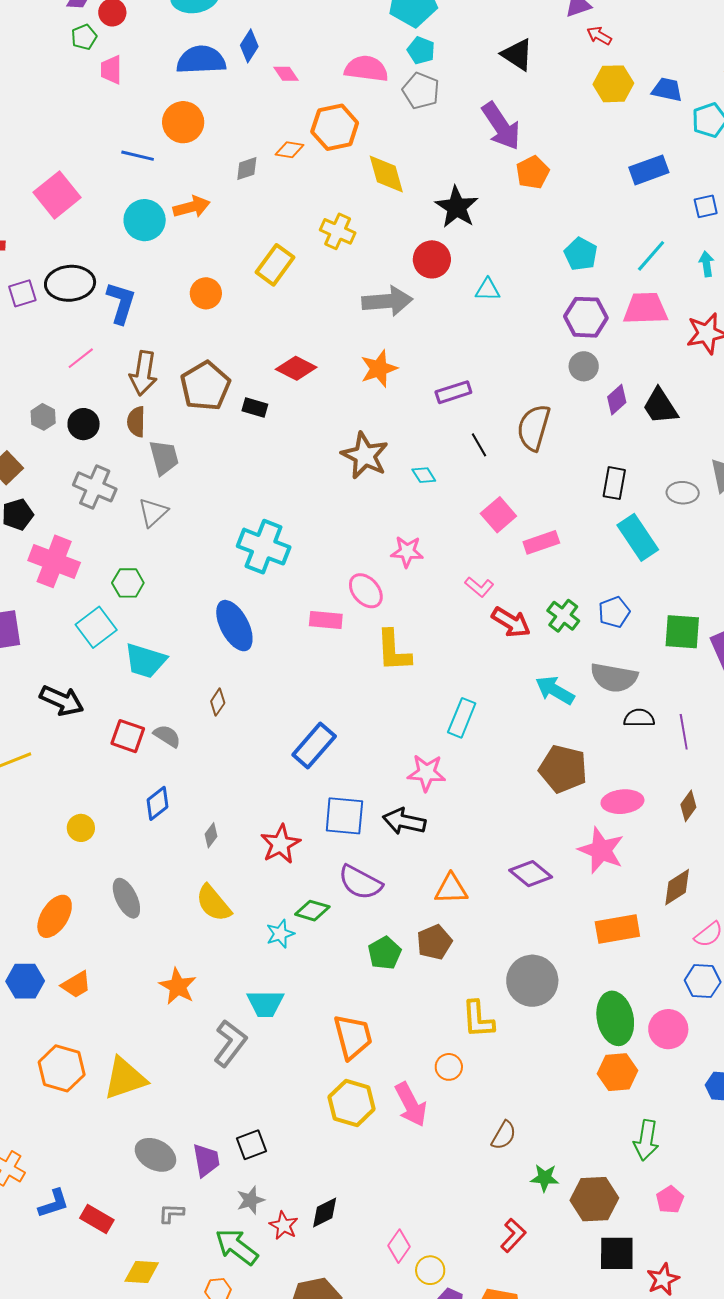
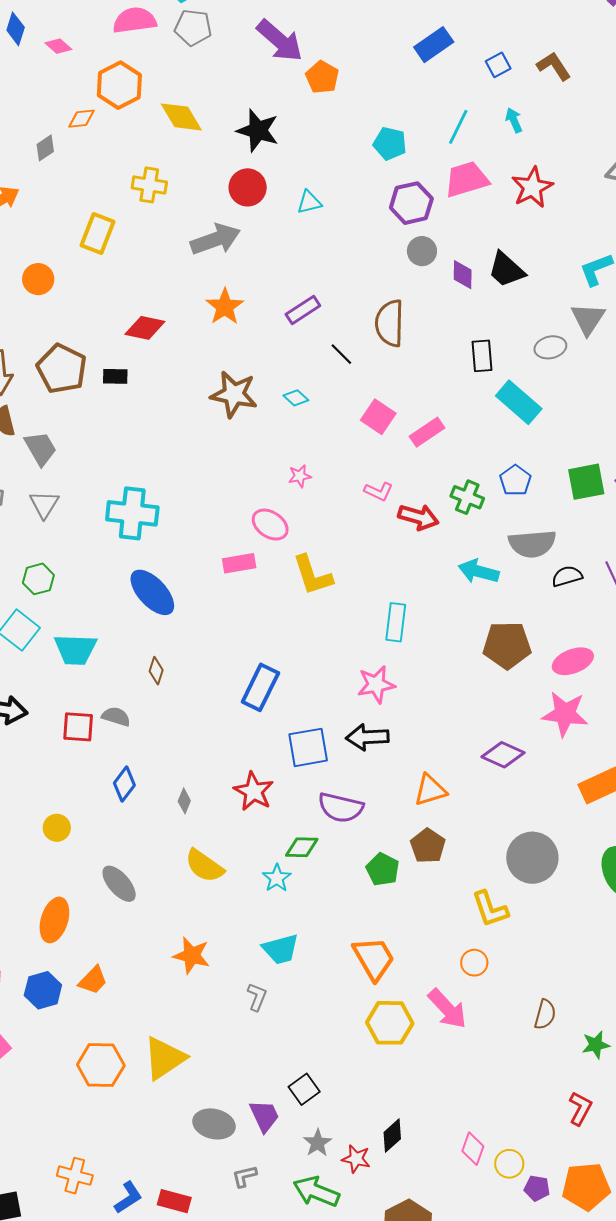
purple diamond: (617, 400) -> (463, 275), turned -32
cyan cross: (264, 547) -> (132, 513), moved
pink star: (407, 552) -> (300, 476), size x0.7
gray L-shape: (230, 1043) -> (257, 997), size x0.6

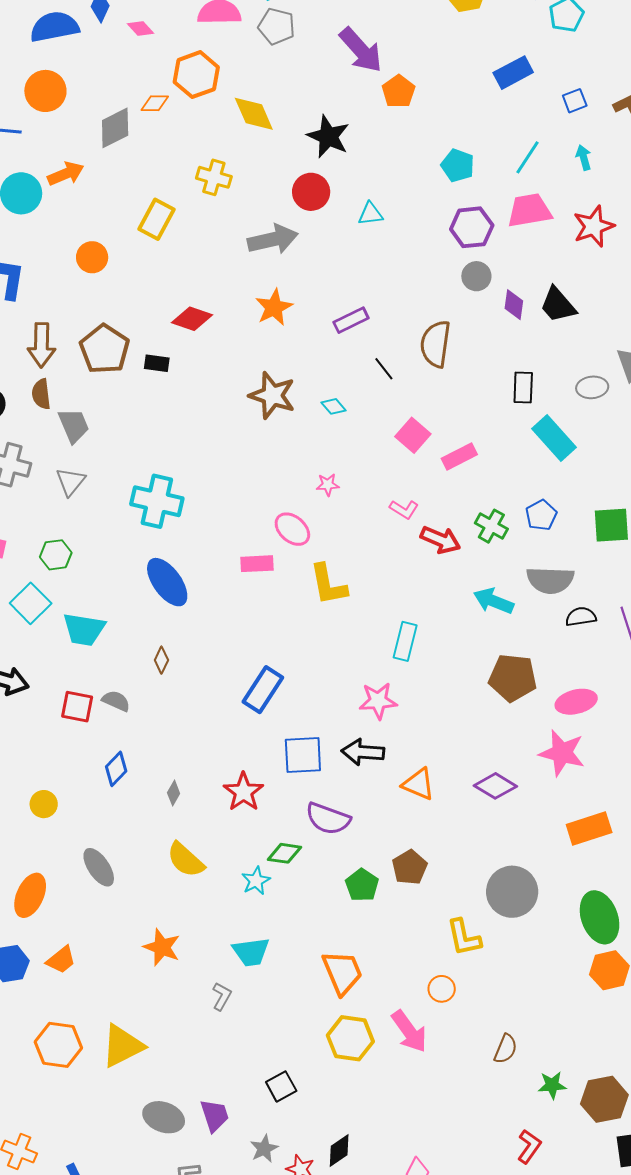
gray diamond: (45, 148) -> (115, 128), size x1.6
orange triangle: (430, 790) -> (418, 784), moved, turned 33
black square: (304, 1089) -> (281, 1086), moved

